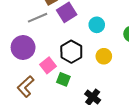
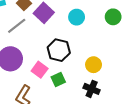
yellow circle: (104, 56) -> (94, 65), moved
green square: (63, 79) -> (58, 79), turned -32

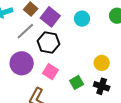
black hexagon: (59, 50) -> (49, 43), moved
green square: (58, 79) -> (77, 82), moved

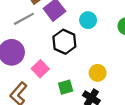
black hexagon: (49, 43) -> (64, 42), moved

